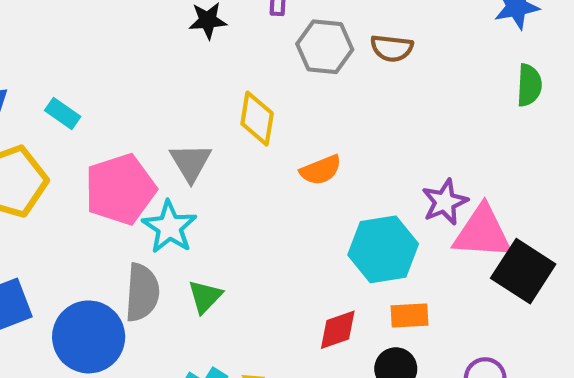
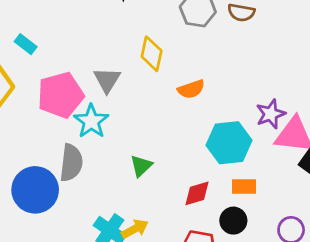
green triangle: (205, 297) -> (141, 166), moved

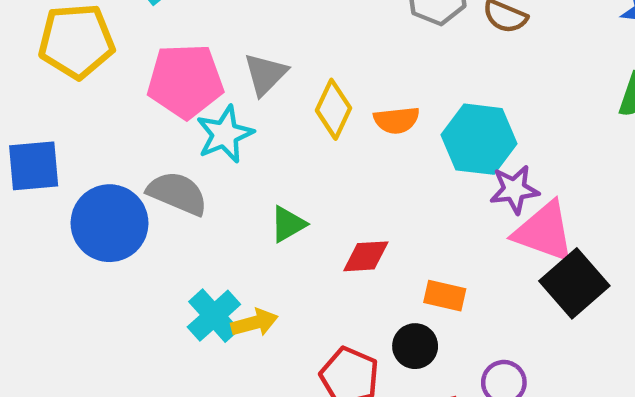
yellow diamond: (152, 54) -> (334, 109), moved
cyan hexagon: (229, 143) -> (479, 139), moved
gray semicircle: (71, 163) -> (177, 193), turned -87
red diamond: (197, 193) -> (366, 256), moved

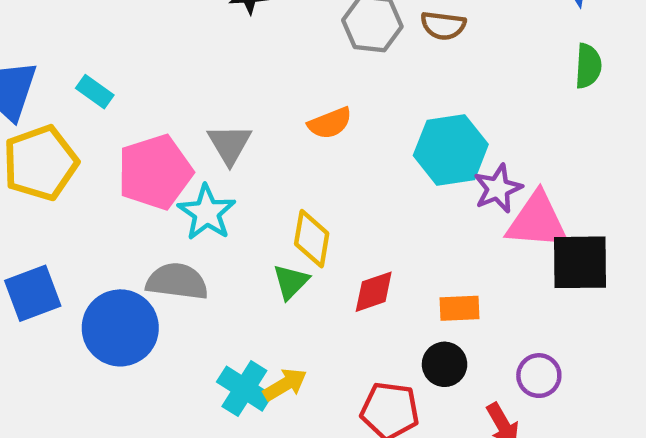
yellow diamond: (334, 109) -> (312, 239), moved
orange semicircle: (397, 120) -> (330, 123), moved
black square: (574, 283) -> (580, 262), turned -34

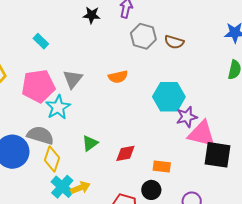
cyan rectangle: (95, 92) -> (41, 41), moved
yellow diamond: (312, 239) -> (52, 159), moved

